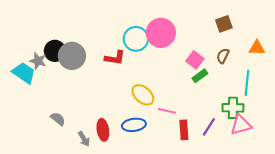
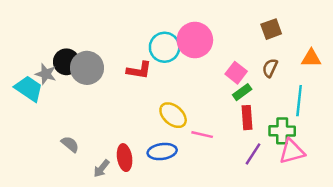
red rectangle: (184, 130) -> (247, 118), moved
gray arrow: (84, 139) -> (102, 168), turned 70

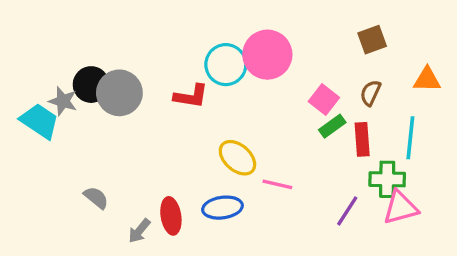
red rectangle: (247, 118) -> (362, 139), moved

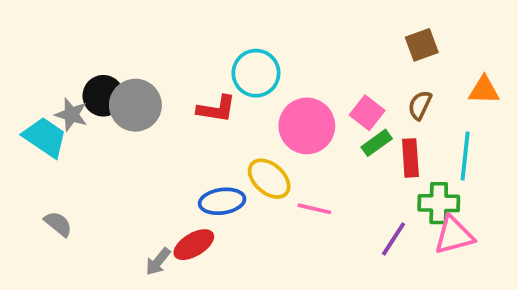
pink circle: (267, 55) -> (307, 126), moved
gray semicircle: (96, 198) -> (58, 224), moved
blue ellipse: (222, 208) -> (222, 201), moved
red ellipse: (171, 216) -> (194, 245), turned 68

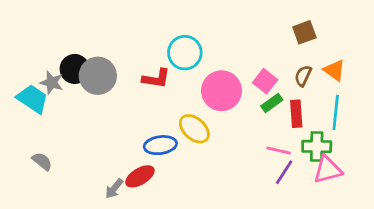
orange triangle: (484, 90) -> (334, 70), moved, turned 35
pink line: (314, 209) -> (279, 151), moved

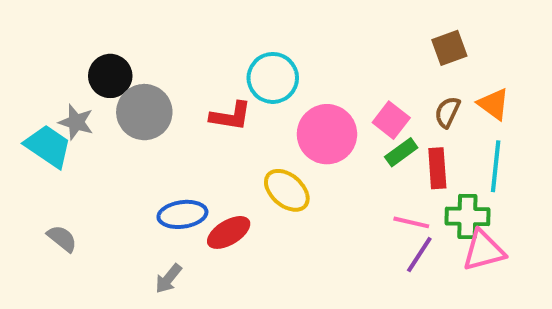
black circle: (75, 69) -> (110, 76), moved
blue ellipse: (160, 145) -> (182, 214), moved
red ellipse: (140, 176) -> (229, 232), moved

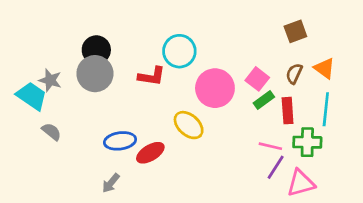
black circle: (110, 76) -> (96, 50), moved
gray semicircle: (62, 239) -> (51, 132), moved
pink triangle: (483, 251) -> (301, 183), moved

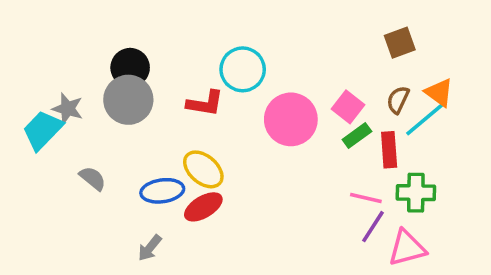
cyan trapezoid: (32, 96) -> (43, 130), turned -80
cyan line: (326, 109) -> (425, 119), moved, turned 44
yellow ellipse: (189, 125) -> (203, 169), moved
gray semicircle: (51, 132) -> (93, 178), moved

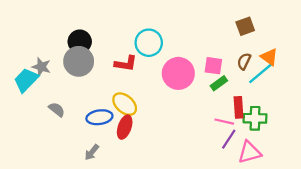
pink square: (348, 107) -> (213, 66), turned -30
red rectangle: (389, 150) -> (239, 107), moved
red ellipse: (203, 207) -> (125, 127), turned -40

